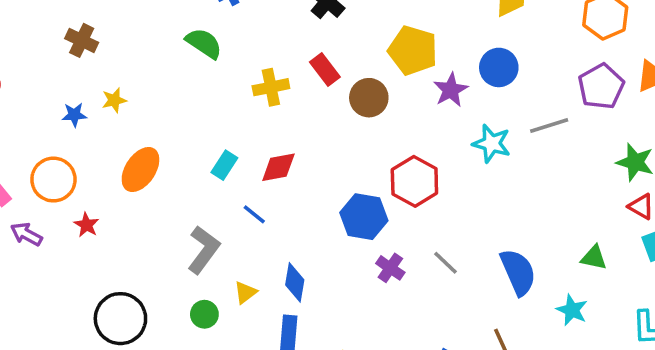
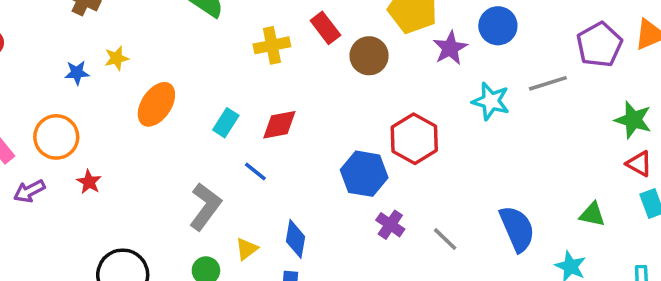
orange ellipse: (140, 170) -> (156, 104), moved
purple arrow: (26, 234) -> (29, 191), turned -56
gray line: (445, 263) -> (445, 239), moved

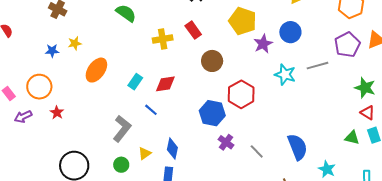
brown circle: (369, 56) -> (212, 61), moved
green triangle: (592, 214) -> (352, 138), moved

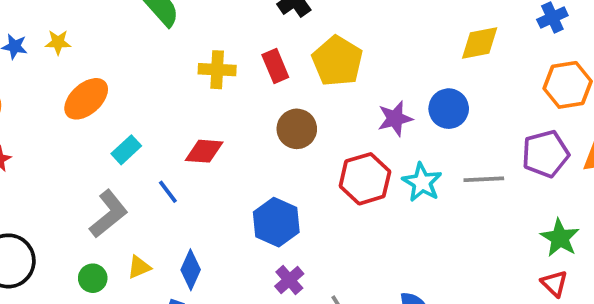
yellow pentagon: (243, 21) -> (337, 61), moved
cyan rectangle: (135, 82) -> (126, 150), moved
red hexagon: (241, 94) -> (365, 179), moved

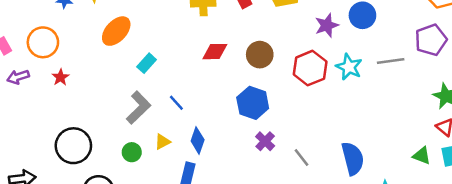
brown circle: (297, 129) -> (260, 55), moved
red diamond: (204, 151) -> (215, 52), moved
blue line: (168, 192) -> (176, 103), moved

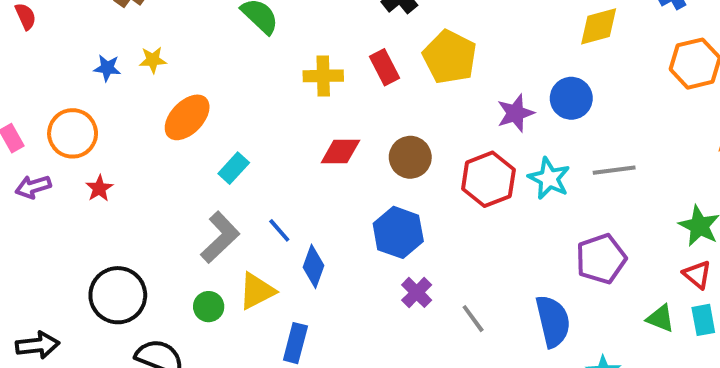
purple pentagon: (431, 40) -> (601, 259), moved
blue diamond: (198, 140) -> (313, 266), moved
yellow triangle: (162, 142) -> (257, 291), size x1.5

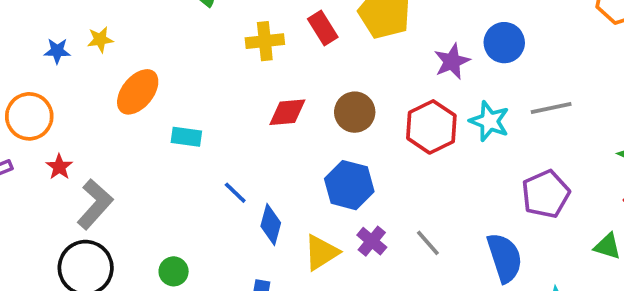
cyan rectangle: (234, 168) -> (186, 137), turned 60
gray L-shape: (220, 237) -> (95, 204), moved
yellow triangle: (257, 291) -> (321, 252), moved
gray line: (473, 319) -> (428, 243), moved

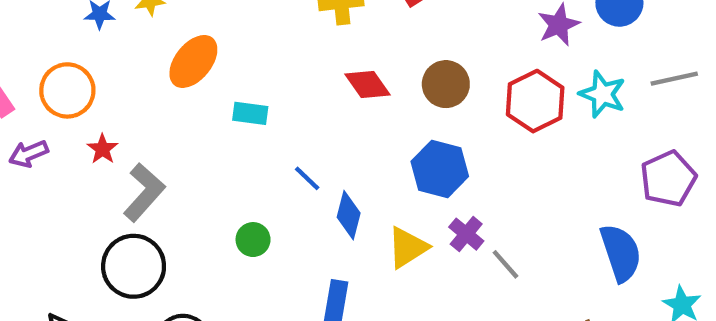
red diamond: (287, 112) -> (368, 84), turned 60
gray line: (428, 243) -> (506, 264), moved
green circle: (174, 271) -> (253, 240), moved

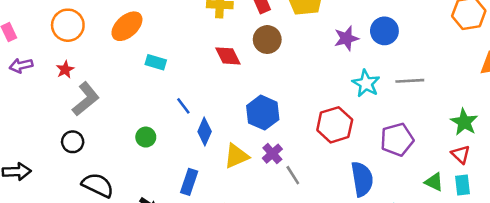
brown circle: (446, 84) -> (267, 40), moved
orange circle: (67, 90) -> (68, 25), moved
red hexagon: (535, 101) -> (335, 125), moved
black circle: (134, 266) -> (73, 142), size x0.6

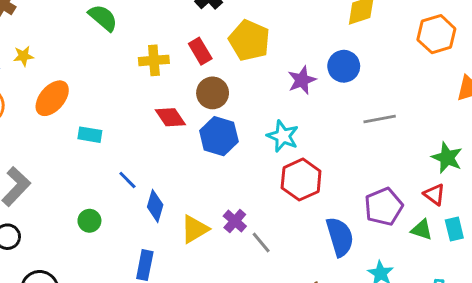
cyan star: (366, 83) -> (283, 136), moved
blue hexagon: (263, 113) -> (219, 136), moved
purple pentagon: (397, 140) -> (384, 207), moved
red triangle: (461, 154) -> (434, 194), moved

